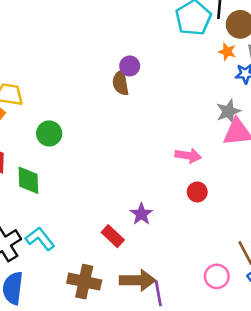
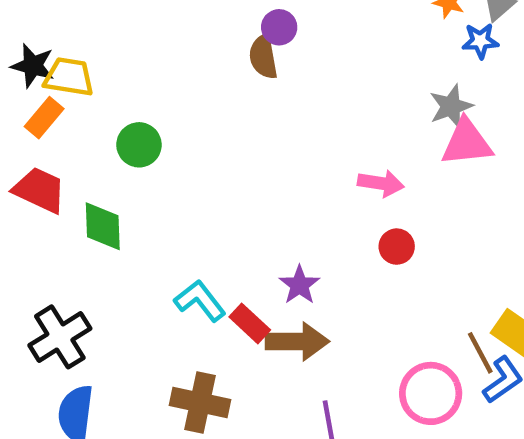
cyan L-shape: (40, 239) -> (200, 301), moved
pink circle: (217, 276) -> (431, 393), size x1.4
brown arrow: (137, 280) -> (297, 341), moved

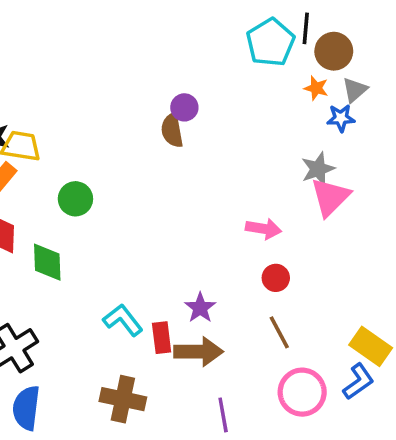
pink triangle: (467, 143) -> (330, 197), turned -39
red rectangle: (250, 323) -> (162, 338), turned 40
brown line: (480, 353) -> (279, 332), moved

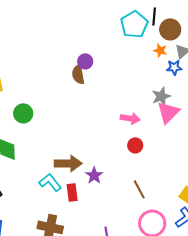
pink arrow: (263, 229) -> (130, 118), moved
red circle: (276, 278) -> (135, 145), moved
brown arrow: (198, 352) -> (68, 163), moved

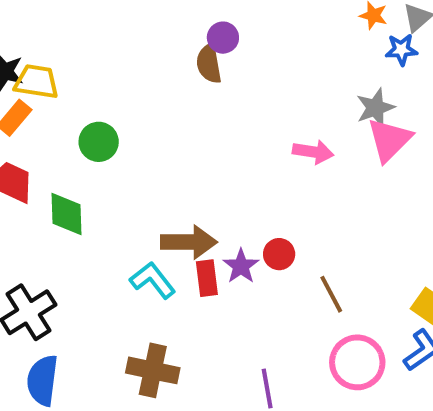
red circle: (135, 145) -> (279, 254), moved
red rectangle: (72, 192) -> (207, 278), moved

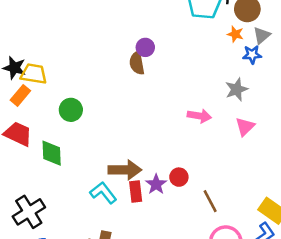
pink triangle: (389, 140) -> (245, 127), moved, size x0.7

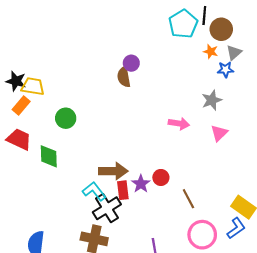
black cross: (29, 212) -> (107, 208), moved

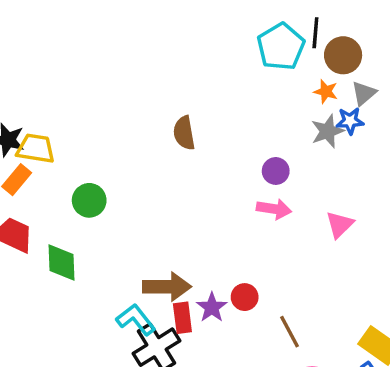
purple circle: (131, 63) -> (276, 171), moved
gray star: (212, 100) -> (328, 131), moved

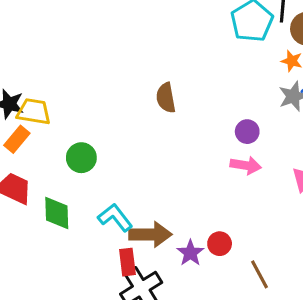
red rectangle: (182, 318) -> (127, 262), moved
cyan L-shape: (136, 320) -> (115, 218), moved

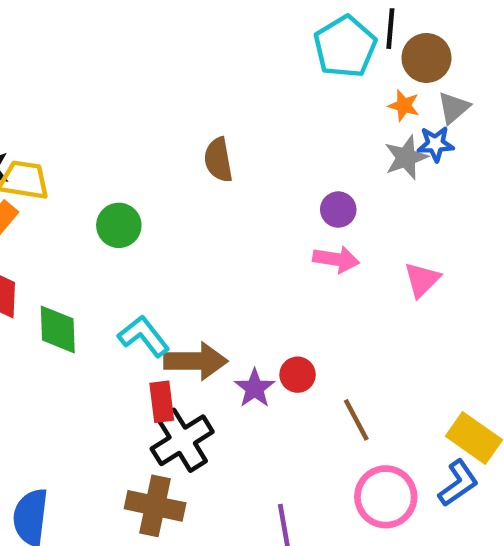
green circle: (81, 158) -> (119, 225), moved

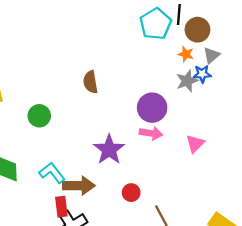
purple circle: (338, 210) -> (152, 108), size x1.6
purple star: (255, 388) -> (109, 150), moved, size x1.5

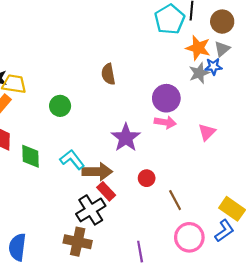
brown circle: (197, 30) -> (222, 22), moved
orange star: (186, 54) -> (198, 48), size x1.6
red rectangle: (61, 207) -> (106, 191), moved, turned -36

